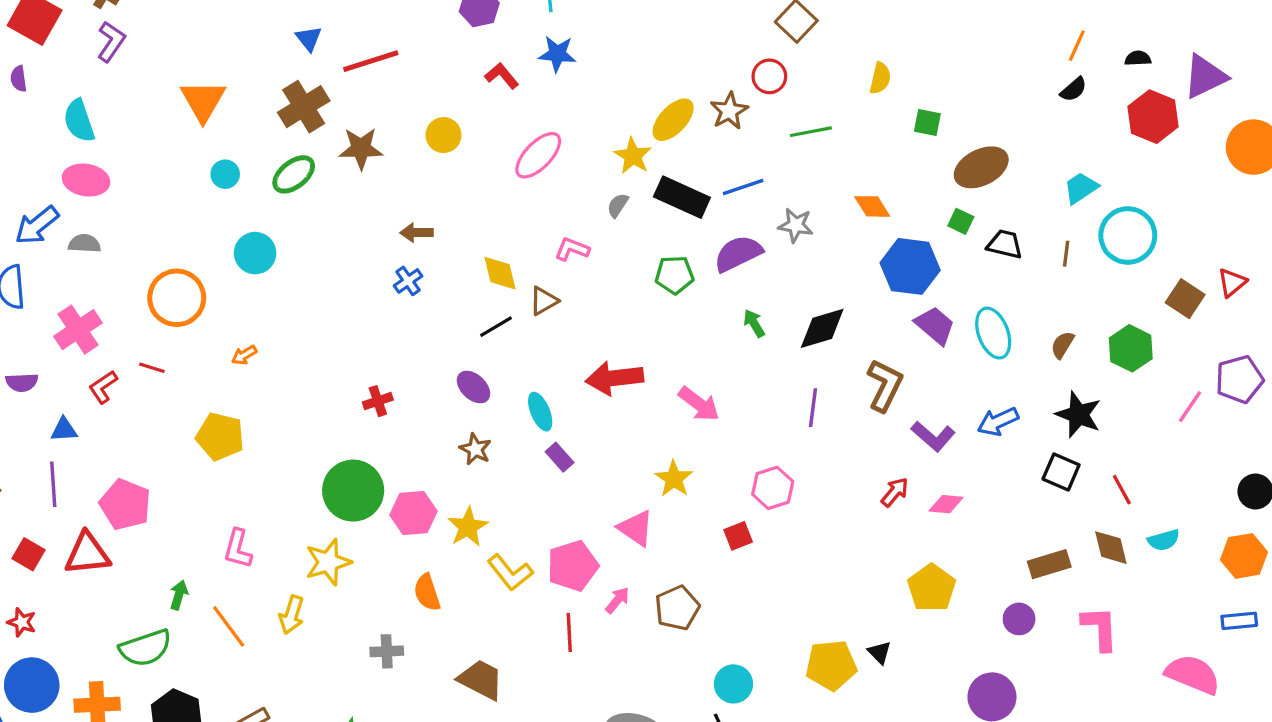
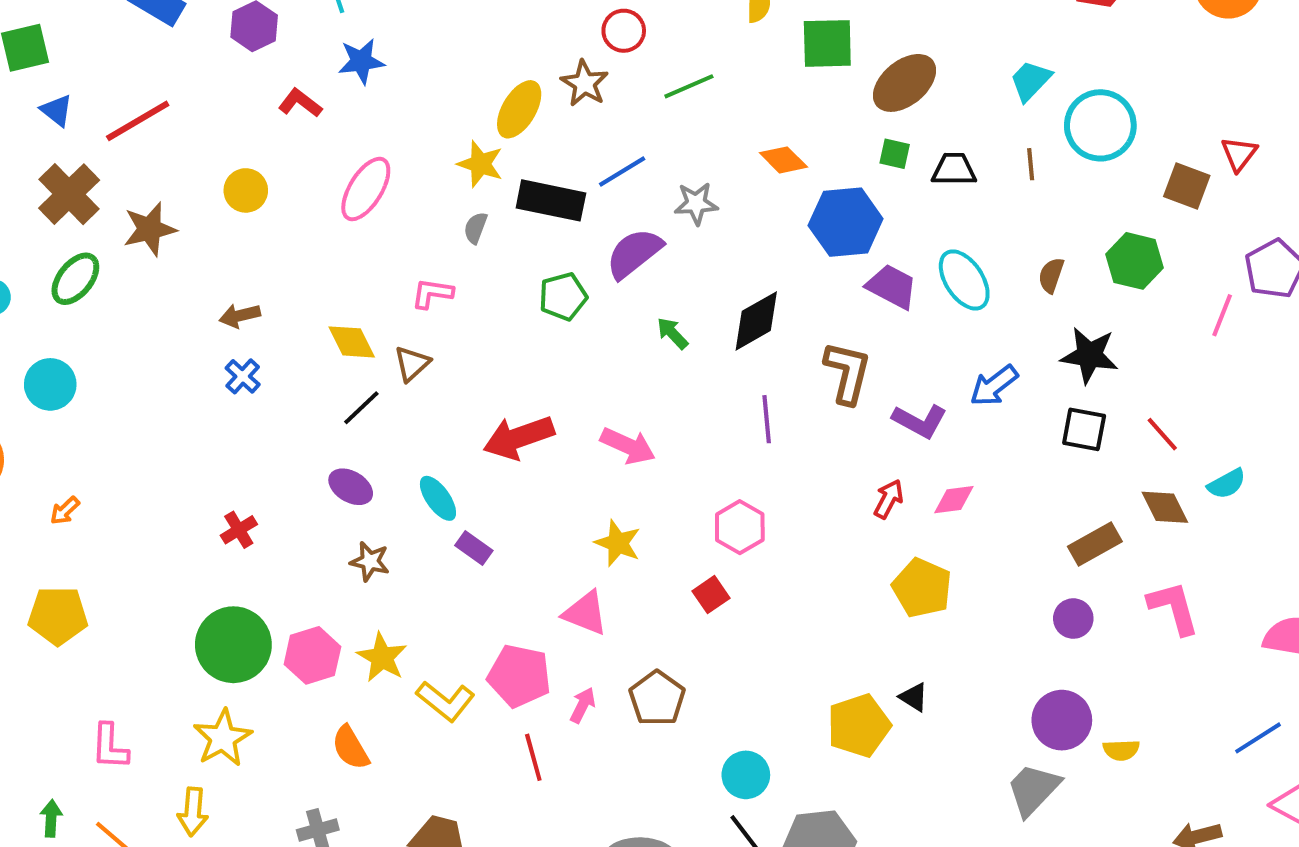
green square: (927, 123) -> (827, 43), size x1.6
pink pentagon: (573, 566) -> (519, 676), turned -30
yellow pentagon: (932, 588) -> (922, 588), moved

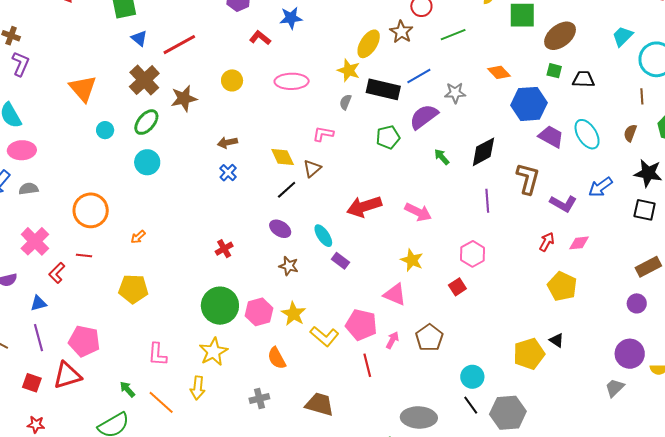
brown line: (1031, 164) -> (642, 96), moved
pink ellipse: (366, 189) -> (292, 81), turned 56
cyan circle: (50, 384) -> (147, 162), moved
gray trapezoid: (1033, 789) -> (615, 388), size x0.7
green arrow: (51, 818) -> (127, 389), turned -48

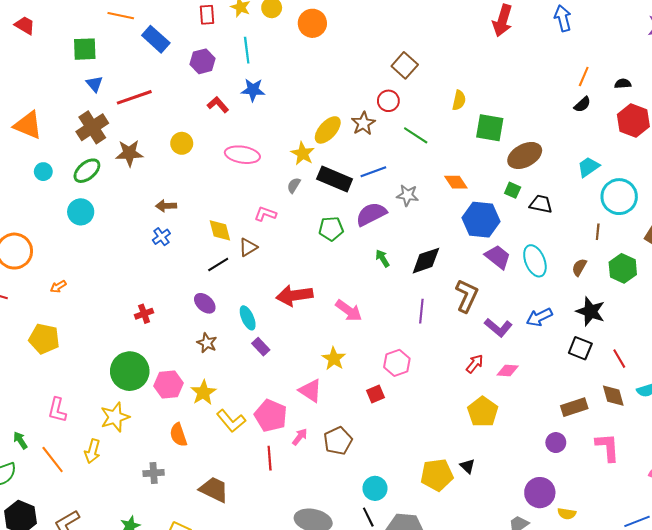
green line: (453, 35) -> (416, 135), turned 45
orange triangle: (83, 88) -> (28, 125), turned -36

